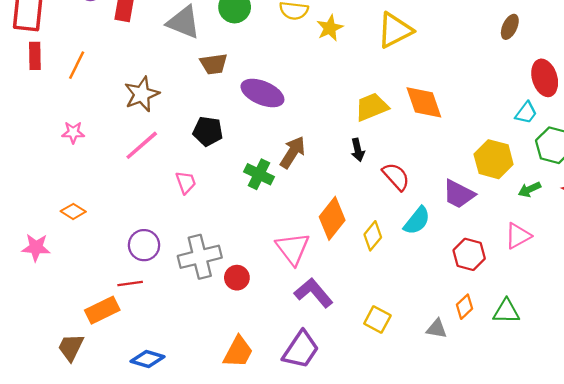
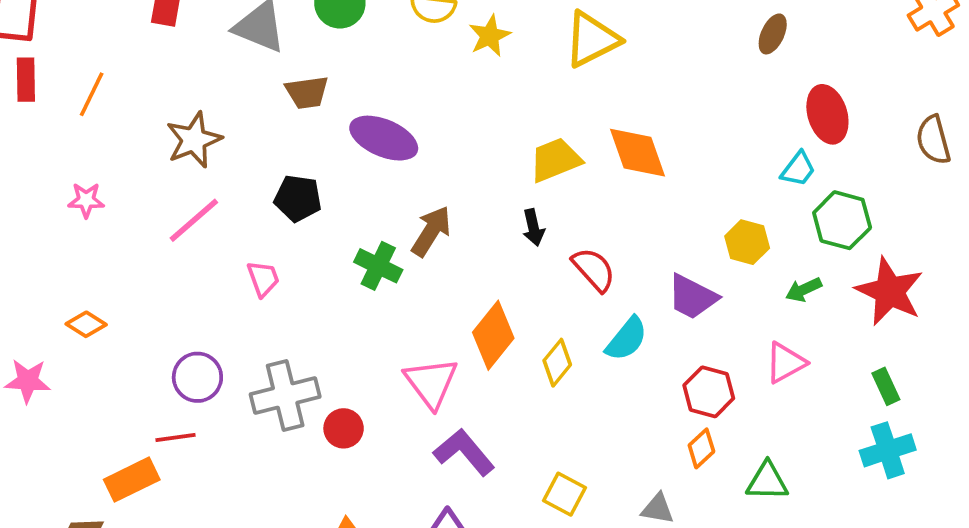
yellow hexagon: (494, 159) -> (747, 242), size x0.7
orange diamond: (465, 307) -> (701, 448), moved

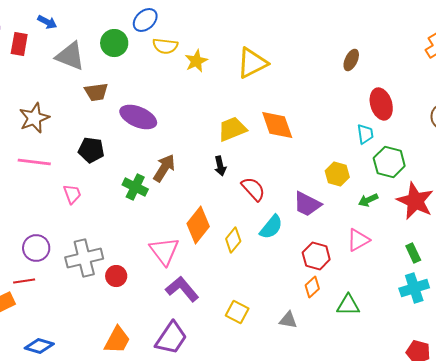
cyan trapezoid: (798, 169) -> (365, 134), turned -45
pink line: (194, 220) -> (34, 162), turned 48

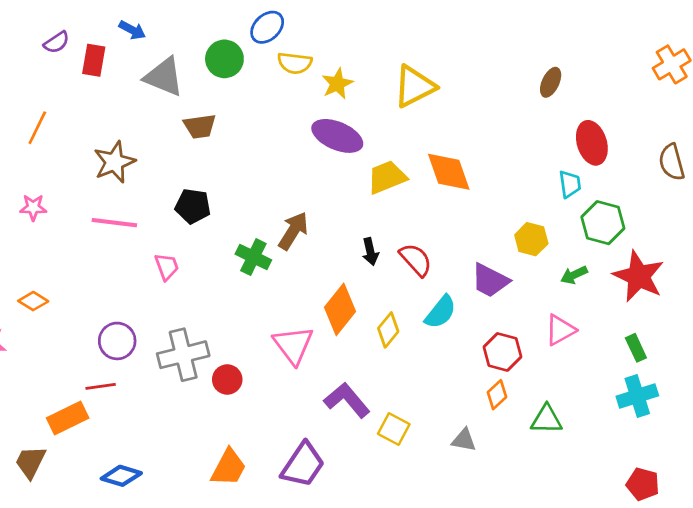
purple ellipse: (138, 117) -> (337, 136), moved
black arrow: (220, 166) -> (370, 252), moved
purple L-shape: (182, 289) -> (347, 400), moved

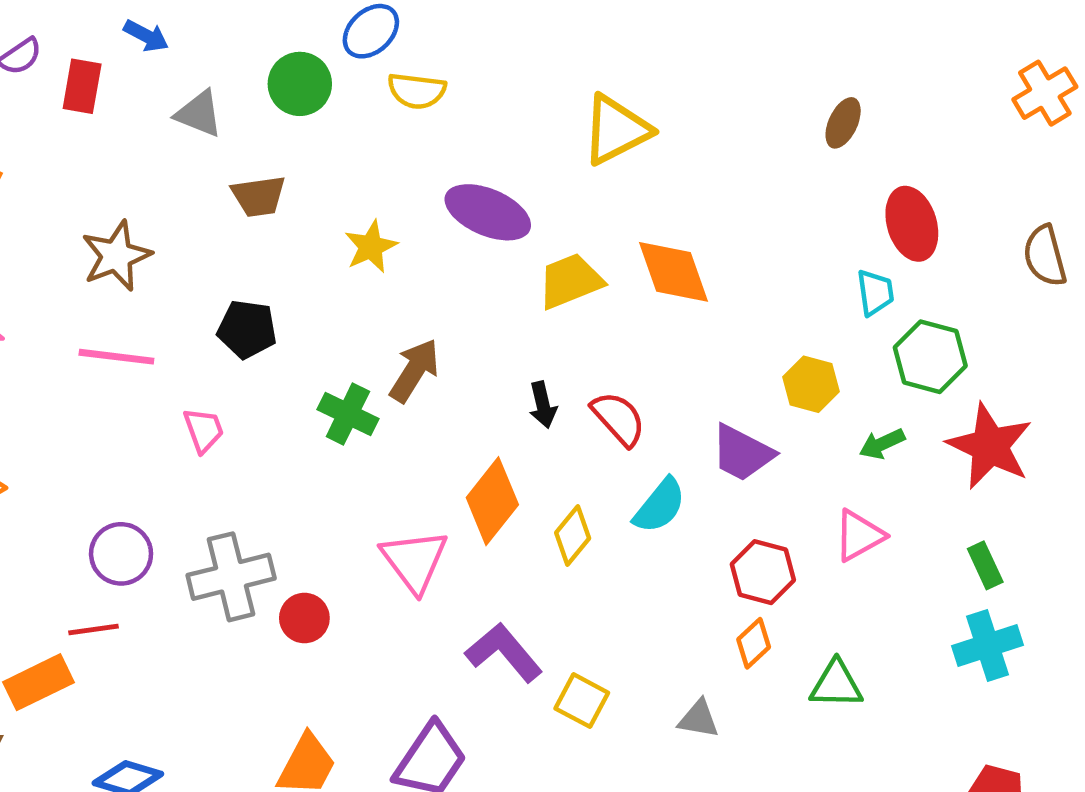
gray triangle: (164, 77) -> (199, 114), size x0.7
yellow star: (337, 84) -> (371, 247), moved

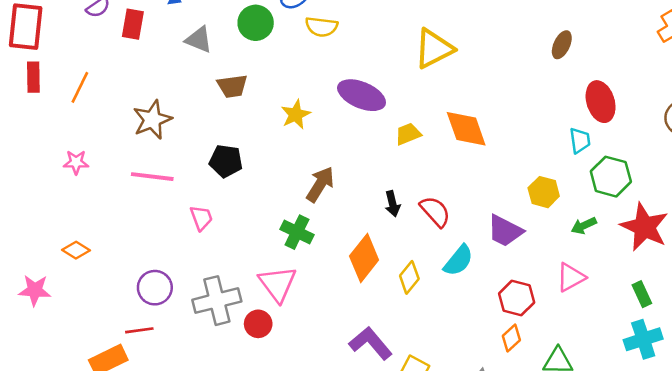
yellow trapezoid: (570, 281) -> (408, 134), size x0.7
green cross: (348, 414) -> (297, 232), moved
pink triangle: (414, 561) -> (278, 284), moved

